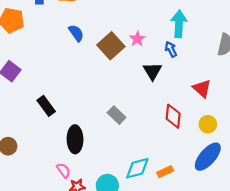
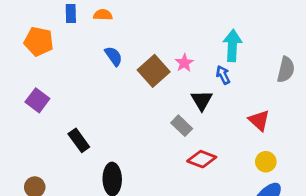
gray rectangle: (117, 115) -> (182, 126), moved
red diamond: (173, 116) -> (202, 159), moved, turned -75

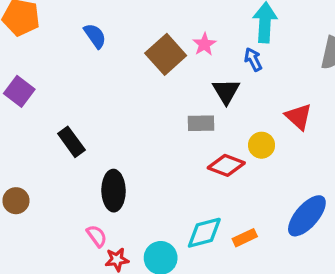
blue semicircle: (114, 56) -> (95, 36), moved
gray rectangle: (182, 126) -> (201, 123), turned -45
yellow circle: (266, 162) -> (262, 145), moved

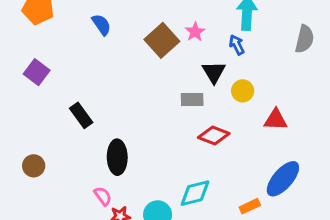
red triangle: (299, 117) -> (276, 120), moved, turned -40
yellow circle: (262, 145) -> (243, 91), moved
orange rectangle: (245, 238) -> (250, 206), moved

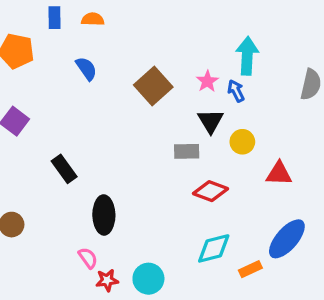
pink star: (195, 32) -> (207, 81), moved
cyan diamond: (195, 193) -> (214, 248), moved

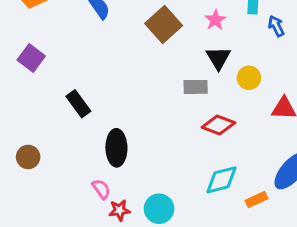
blue arrow: (236, 91) -> (276, 26), moved

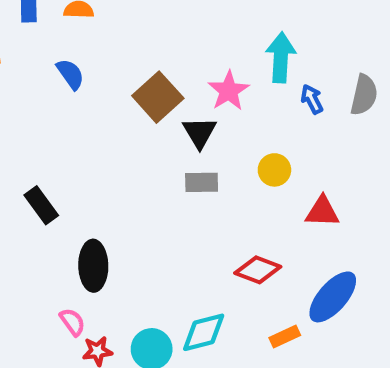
pink star: (215, 20) -> (229, 91), size x1.4
black triangle: (218, 58) -> (199, 132), moved
red diamond: (218, 125) -> (258, 270), moved
cyan diamond: (221, 180) -> (204, 332), moved

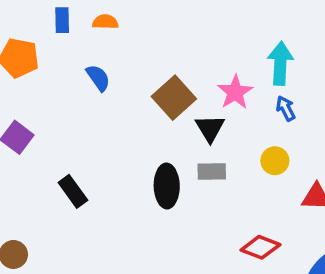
blue arrow: (312, 99) -> (286, 108), moved
black ellipse: (93, 266) -> (167, 186), moved

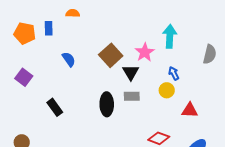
blue rectangle: (62, 20) -> (49, 28), moved
blue semicircle: (98, 78) -> (69, 59), moved
blue arrow: (286, 108) -> (174, 73), moved

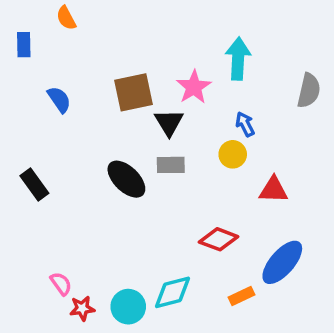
orange semicircle: (73, 13) -> (66, 18), turned -120
brown square: (111, 55) -> (134, 92), turned 30
black ellipse: (107, 104) -> (126, 179), turned -45

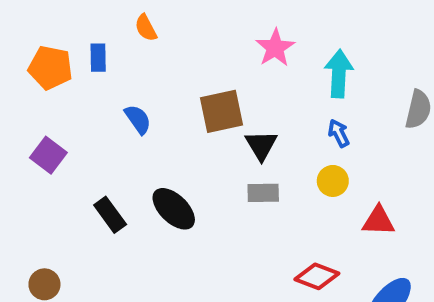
pink star: (194, 87) -> (275, 48), moved
blue arrow: (245, 124) -> (339, 133), moved
black ellipse: (126, 179) -> (174, 209), moved

